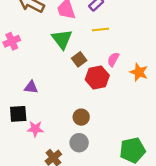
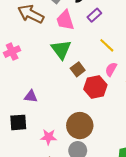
yellow line: (100, 29) -> (107, 45), moved, turned 49
brown circle: (81, 117) -> (80, 126), size x1.6
pink star: (35, 129) -> (49, 137), moved

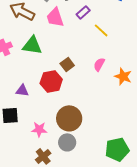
yellow line: (107, 45) -> (101, 30), moved
green triangle: (61, 49) -> (32, 45), moved, turned -45
red hexagon: (95, 87) -> (51, 81), moved

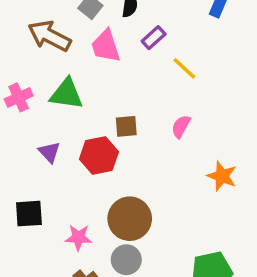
brown square: (67, 64) -> (126, 126), turned 32
orange star: (123, 76) -> (222, 176), moved
purple triangle: (22, 90) -> (49, 152), moved, turned 40

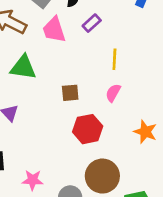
yellow line: (184, 68) -> (114, 59), moved, turned 50
red hexagon: (99, 155) -> (88, 129), moved
brown circle: (130, 219) -> (102, 176), moved

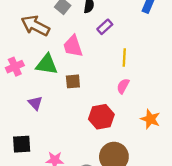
pink trapezoid: (54, 30) -> (73, 46), moved
brown square: (70, 93) -> (73, 81), moved

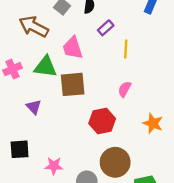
yellow line: (124, 58) -> (126, 49), moved
brown square: (73, 81) -> (73, 84), size x1.6

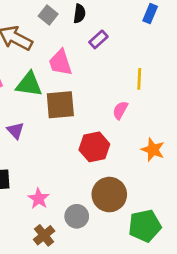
yellow line: (126, 49) -> (139, 79), moved
pink star: (54, 166) -> (39, 199), turned 30

